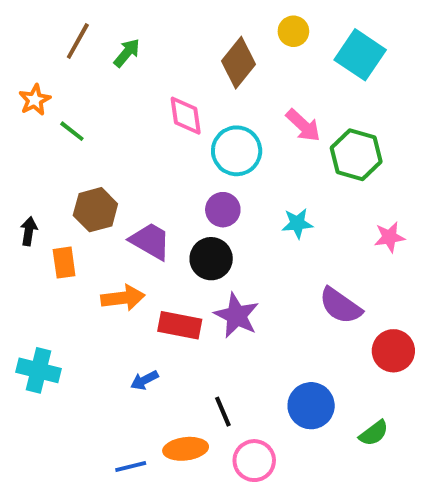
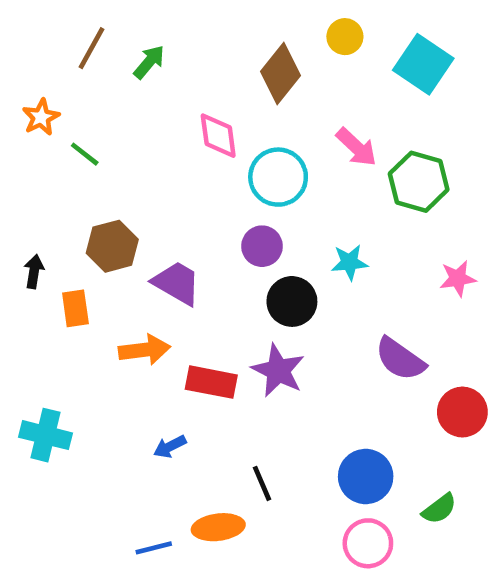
black circle: (211, 259) -> (292, 301), moved
pink circle: (254, 461) -> (368, 543), moved

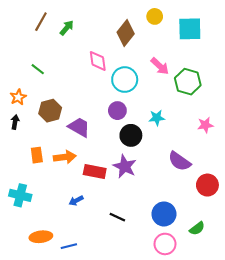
cyan square: (423, 64) -> (190, 29), turned -35
orange star: (41, 117) -> (18, 97), moved
orange rectangle: (75, 308) -> (37, 155), moved
black line: (262, 483) -> (117, 217), turned -42
orange ellipse: (218, 527) -> (41, 237), moved

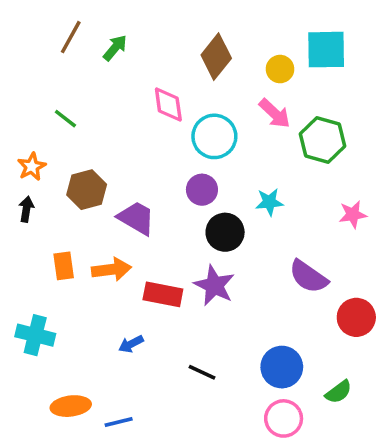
yellow circle: (155, 16) -> (280, 69), moved

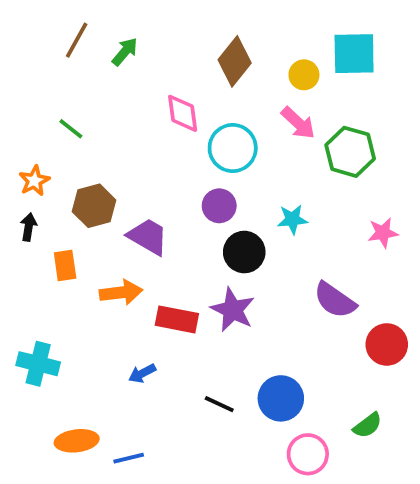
orange rectangle: (64, 266) -> (65, 265), moved
blue circle: (282, 367) -> (281, 398), moved

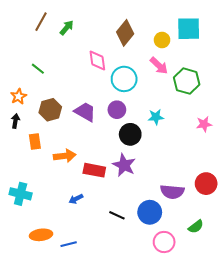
purple trapezoid: (148, 237) -> (85, 112), moved
purple semicircle: (335, 300) -> (172, 192), moved, turned -30

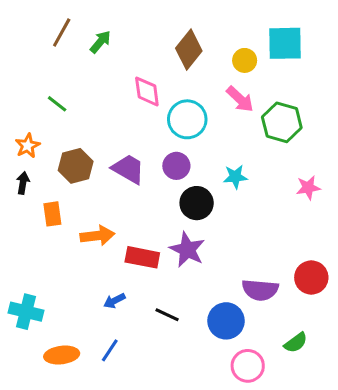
cyan cross: (21, 194) -> (26, 312), moved
black line: (117, 215) -> (167, 315), moved
blue line: (69, 244) -> (110, 350), moved, turned -42

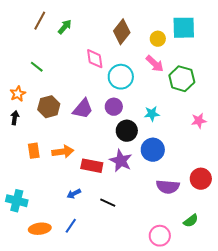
purple trapezoid: (128, 169) -> (83, 109), turned 100
orange rectangle: (52, 214) -> (34, 151), moved
blue circle: (226, 321) -> (153, 150), moved

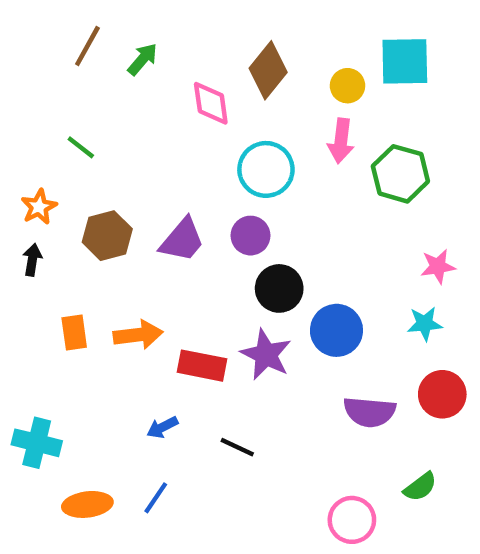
pink diamond: (95, 59) -> (211, 103), moved
pink arrow: (155, 64) -> (341, 141), turned 54
cyan star: (152, 114) -> (425, 324), moved

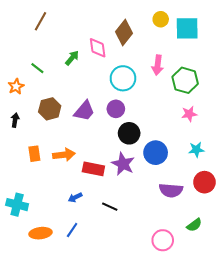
green arrow: (143, 59) -> (72, 58), moved
yellow circle: (347, 86) -> (161, 19), moved
orange star: (39, 207) -> (16, 86), moved
pink star: (438, 266) -> (189, 114), moved

